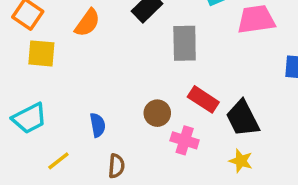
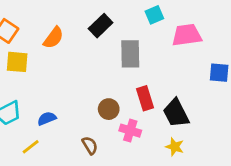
red rectangle: (203, 99) -> (145, 98), turned 40
blue semicircle: (98, 125) -> (47, 118), moved, turned -102
brown semicircle: (116, 166) -> (90, 145), moved, turned -36

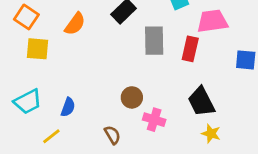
red rectangle: (145, 98) -> (190, 49), moved, turned 30
blue semicircle: (47, 118) -> (68, 107), turned 132
yellow star: (175, 147) -> (211, 134), moved

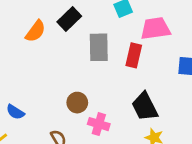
orange semicircle: (75, 24) -> (35, 31), moved
blue semicircle: (68, 107) -> (15, 112), turned 102

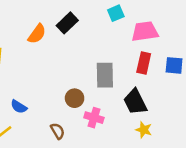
gray rectangle: (99, 47) -> (105, 75), moved
red rectangle: (134, 55) -> (144, 63), moved

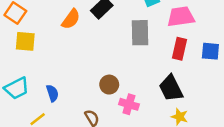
gray rectangle: (105, 75) -> (140, 33), moved
blue semicircle: (19, 107) -> (52, 93), turned -140

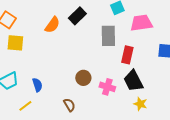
red rectangle: (180, 49) -> (127, 55), moved
pink cross: (129, 104) -> (107, 87), moved

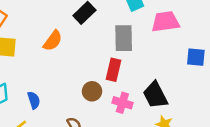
orange semicircle: (52, 25) -> (53, 41), moved
red rectangle: (127, 55) -> (114, 70), moved

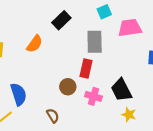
blue semicircle: (34, 100) -> (19, 94), size x1.5

